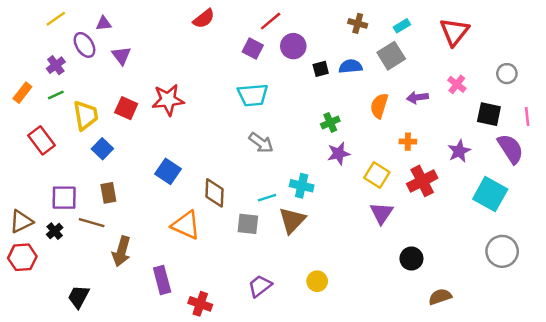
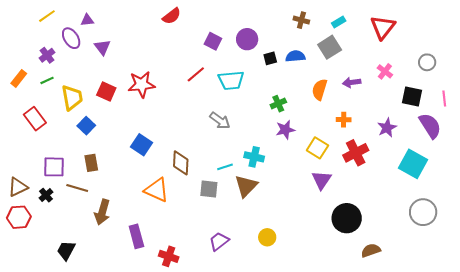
red line: (271, 21) -> (196, 74), moved
cyan trapezoid: (253, 95) -> (231, 80), moved
black circle: (411, 259) -> (347, 218), size x1.5

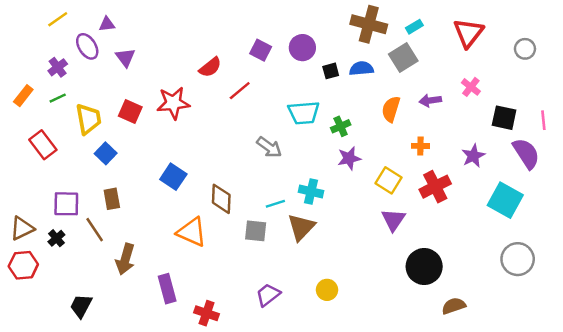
red semicircle: (172, 16) -> (210, 67), moved
brown cross: (301, 20) -> (369, 24), size x1.8
gray circle: (427, 62) -> (525, 49), moved
cyan trapezoid: (231, 80) -> (304, 113), moved
brown line: (77, 188) -> (95, 230), turned 40

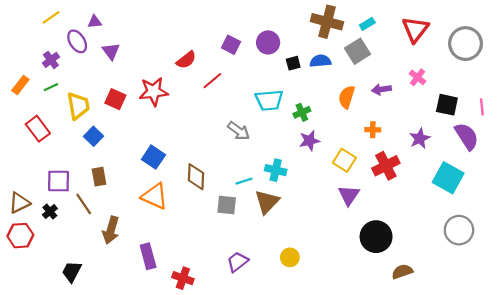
gray circle: (525, 49) -> (466, 44), size x1.8
orange triangle: (192, 232) -> (155, 196), moved

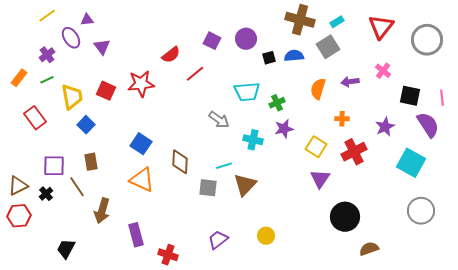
cyan cross: (276, 170) -> (253, 140), moved

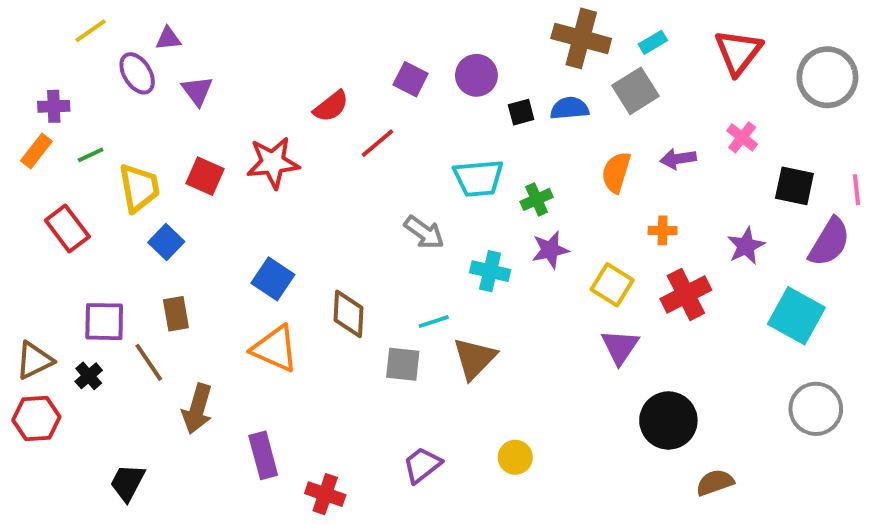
purple cross: (47, 55) -> (54, 106), moved, turned 35
purple semicircle: (428, 125) -> (829, 242), turned 64

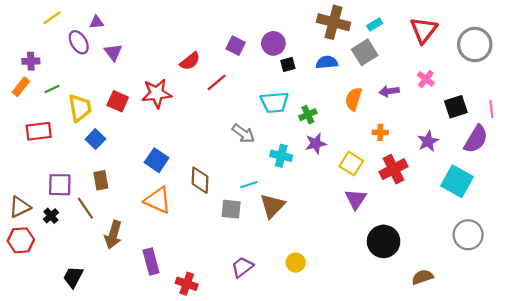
black square: (521, 112) -> (288, 65), moved
black square: (794, 186) -> (456, 107), turned -30
red rectangle: (67, 228) -> (39, 131), turned -60
brown semicircle: (715, 483) -> (422, 277), moved

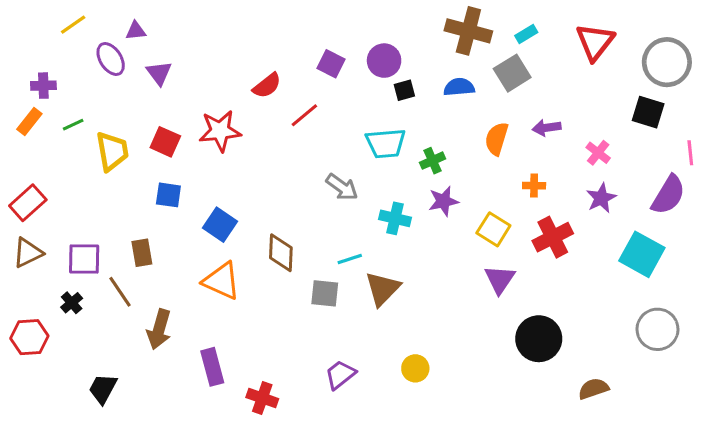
pink cross: (426, 79) -> (598, 153), moved
black square: (456, 107) -> (648, 112), moved, turned 35
red rectangle: (39, 131) -> (28, 203), moved, turned -35
blue square: (95, 139) -> (168, 195), moved, turned -36
brown triangle: (20, 207) -> (28, 253), moved

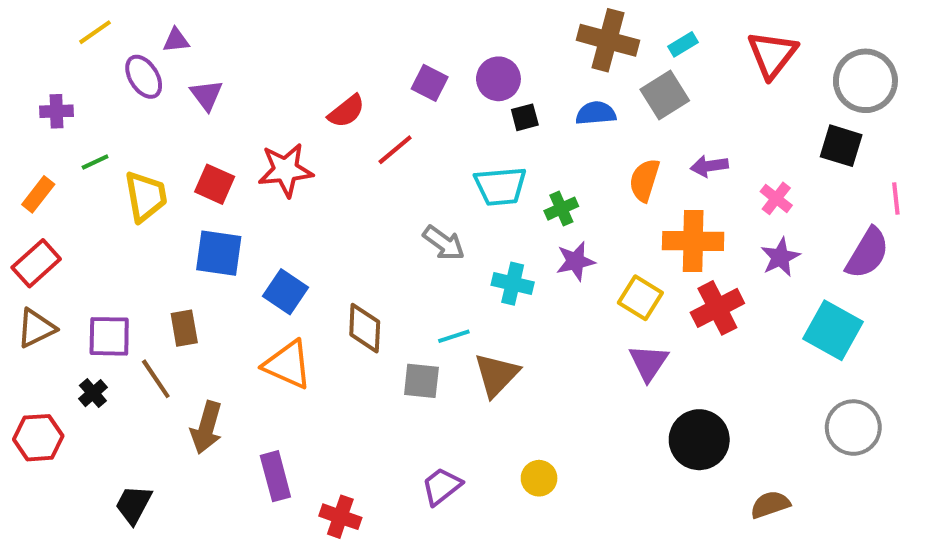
orange rectangle: (29, 122) -> (38, 194), moved
orange cross: (534, 186) -> (693, 241), size x2.0
blue square: (168, 195) -> (219, 253), size x1.4

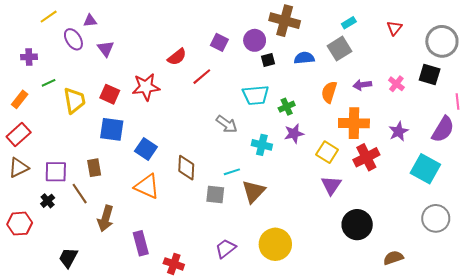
brown cross: (608, 40) -> (285, 21), moved
red triangle: (772, 54) -> (394, 28), size x0.6
pink cross: (776, 198) -> (396, 84), moved
yellow circle: (539, 478) -> (275, 244), size x1.8

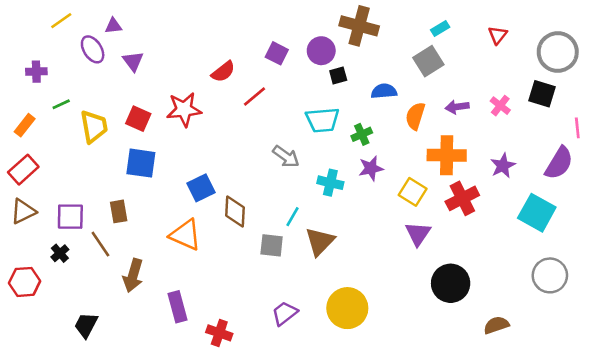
blue semicircle: (304, 58) -> (384, 91), moved
blue square: (146, 149) -> (201, 188), moved, turned 30
cyan line: (232, 172) -> (292, 217), turned -42

